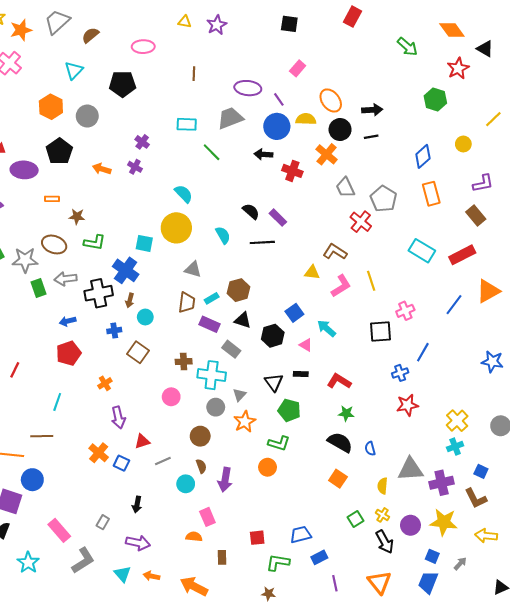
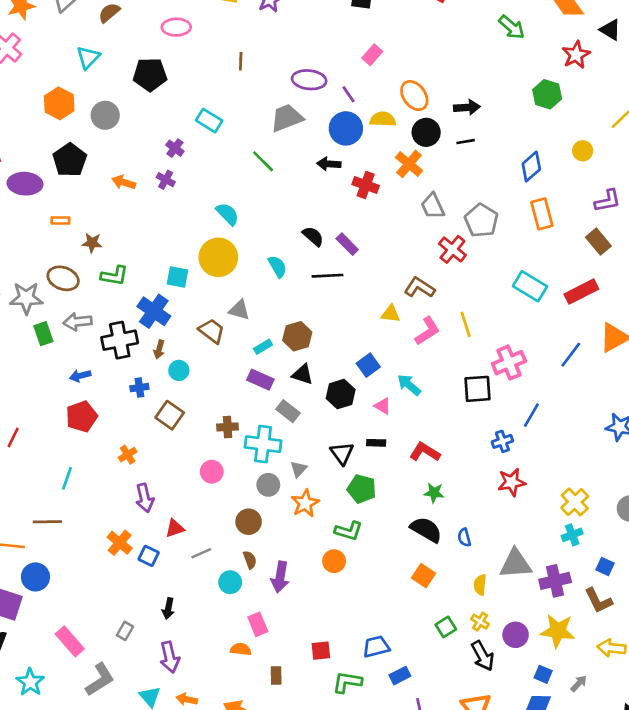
cyan rectangle: (187, 124) -> (209, 121), moved, turned 30
brown trapezoid: (187, 303) -> (212, 331), moved, turned -60
pink cross: (405, 311) -> (509, 363), size x1.4
purple arrow: (138, 543) -> (170, 657), turned 65

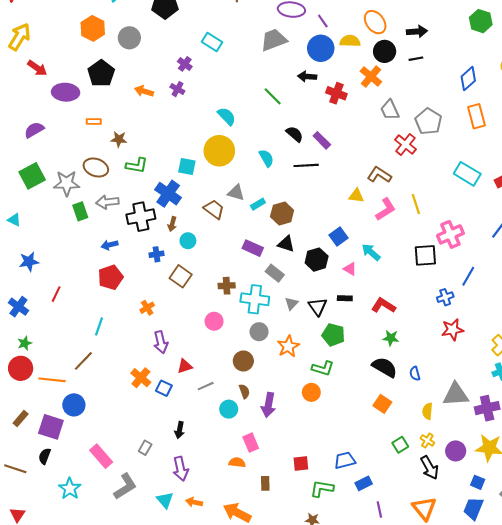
green line: (263, 161) -> (273, 96), moved
cyan rectangle: (263, 347) -> (258, 204), moved
gray triangle: (299, 469) -> (291, 303), moved
brown line: (47, 522) -> (83, 361), turned -45

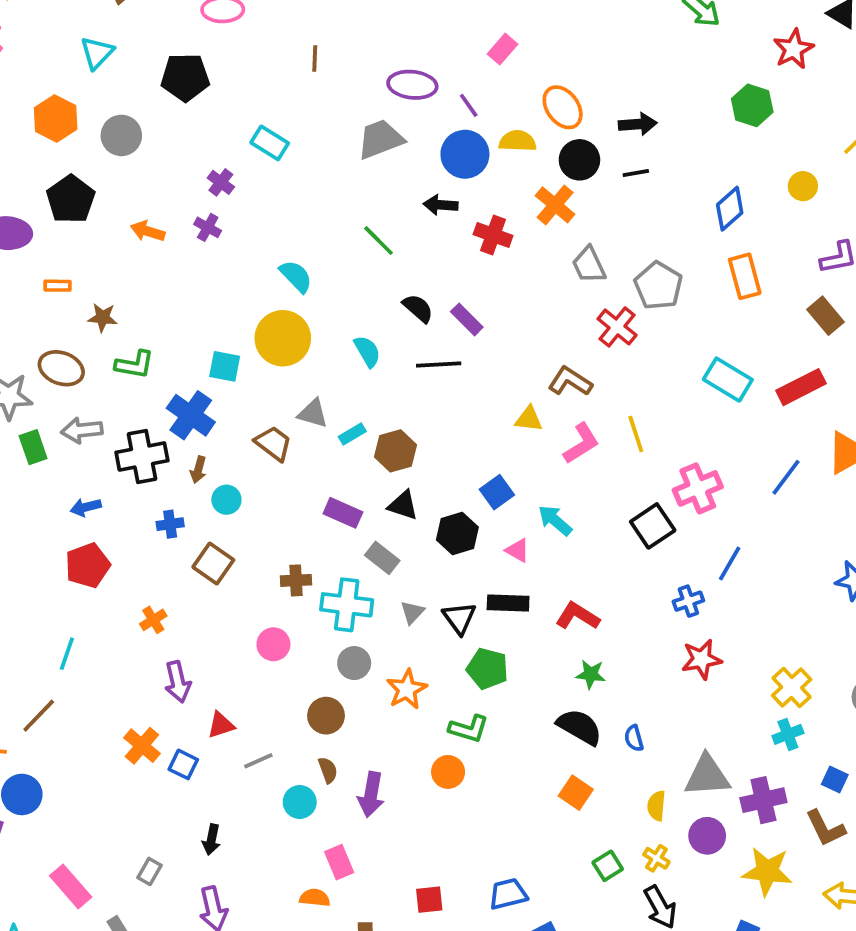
black square: (425, 255) -> (653, 526), turned -30
black rectangle: (345, 298) -> (508, 603), size x1.5
purple circle: (456, 451) -> (707, 836), moved

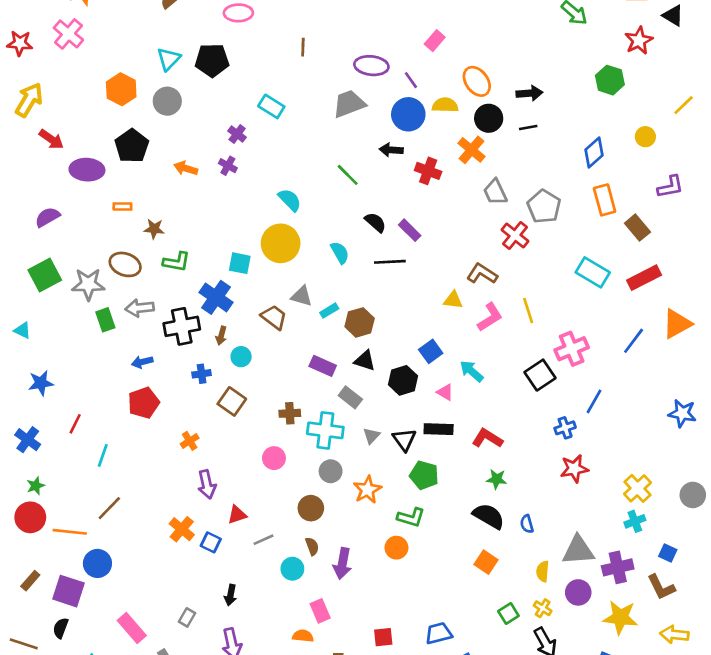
cyan triangle: (97, 53) -> (169, 59), moved
brown rectangle: (825, 316) -> (637, 228), moved
cyan line: (67, 654) -> (103, 455), moved

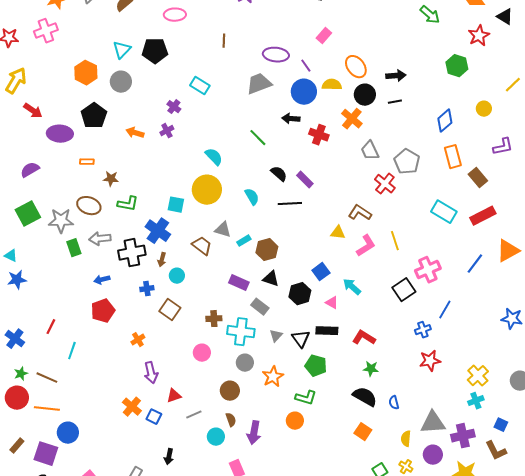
pink cross: (68, 34) -> (46, 31), turned 30
purple cross: (228, 166) -> (167, 131), turned 32
blue star: (41, 383) -> (17, 280), moved
brown line: (109, 508) -> (47, 378), moved, turned 70

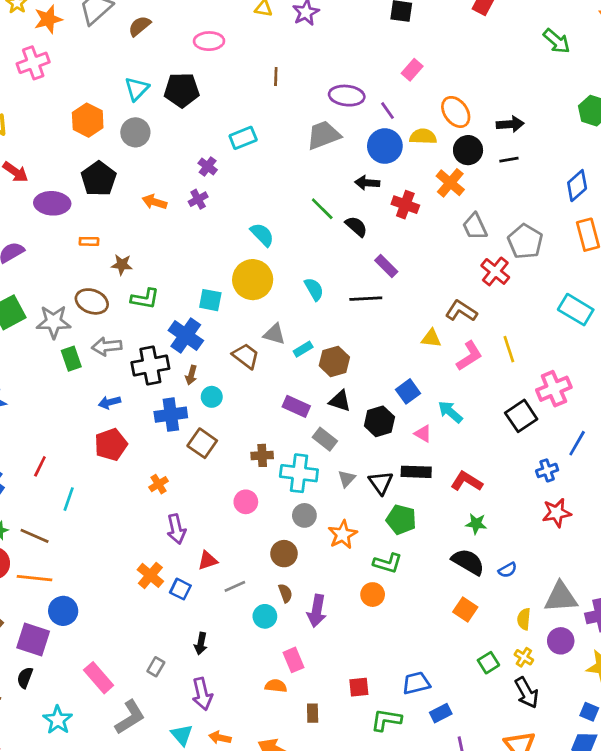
cyan rectangle: (200, 86) -> (243, 138), turned -54
black semicircle: (279, 174) -> (356, 226), moved
blue cross: (147, 289) -> (171, 415), size x1.6
blue semicircle: (394, 403) -> (508, 570), turned -104

